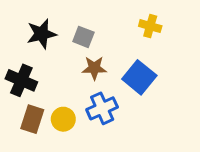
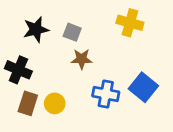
yellow cross: (150, 26) -> (130, 23), size x1.4
blue square: (139, 77) -> (143, 87), moved
blue cross: (102, 108) -> (106, 94), moved, turned 35

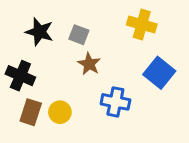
black star: (36, 29) -> (39, 32), turned 30
brown star: (82, 59) -> (89, 64), turned 30
blue square: (143, 87) -> (159, 73), moved

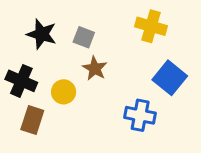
blue cross: (115, 102) -> (140, 115), moved
yellow circle: (60, 112) -> (64, 92), moved

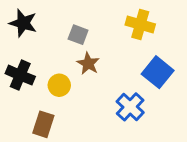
black star: (42, 34) -> (23, 23), moved
blue cross: (140, 115) -> (130, 107), turned 32
brown rectangle: (32, 120) -> (43, 124), moved

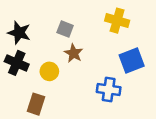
black star: (23, 23) -> (19, 33), moved
blue square: (158, 72) -> (132, 61), turned 30
blue cross: (130, 107) -> (109, 90), turned -35

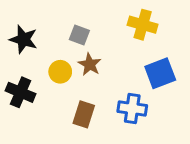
black cross: (17, 63) -> (21, 92), moved
yellow circle: (49, 71) -> (60, 72), moved
brown rectangle: (36, 104) -> (84, 114), moved

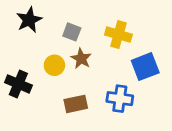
yellow cross: (143, 25) -> (118, 35), moved
black star: (23, 39) -> (29, 20), moved, turned 30
brown rectangle: (84, 114) -> (76, 104), turned 60

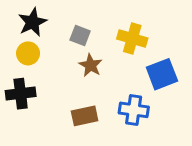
yellow circle: (54, 65) -> (28, 53), moved
black cross: (18, 84) -> (21, 94), turned -30

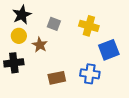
brown star: (91, 65) -> (40, 45), moved

